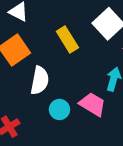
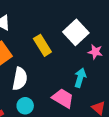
cyan circle: (59, 109) -> (25, 106), moved

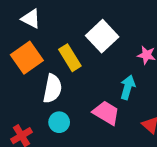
white square: (76, 32) -> (102, 36), moved
yellow rectangle: (42, 45) -> (70, 58), moved

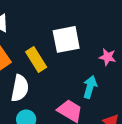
white square: (102, 36) -> (66, 39), turned 32

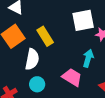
white square: (66, 39) -> (83, 20), moved

